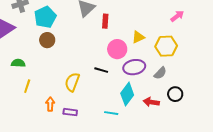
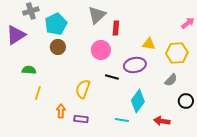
yellow triangle: (138, 37) -> (149, 44), turned 32
pink circle: (117, 49) -> (101, 50), moved
purple ellipse: (134, 67) -> (135, 65), moved
red arrow: (151, 102) -> (162, 121), moved

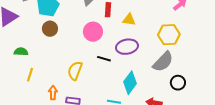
yellow triangle: (149, 44) -> (129, 20), moved
gray semicircle: (171, 80) -> (163, 62), size x1.6

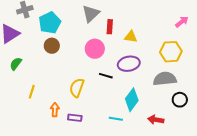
green semicircle: (21, 52) -> (16, 64), moved, turned -56
gray semicircle: (163, 62) -> (165, 79), turned -140

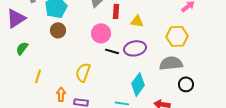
black line: (106, 76) -> (112, 51), moved

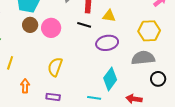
pink circle: (101, 33) -> (51, 28), moved
black line: (112, 51) -> (84, 25), moved
yellow line: (38, 76) -> (10, 63), moved
orange arrow: (61, 94) -> (25, 86), moved

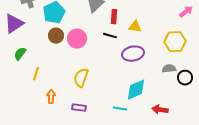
gray semicircle: (143, 58) -> (169, 69), size x0.6
cyan diamond: (110, 79) -> (136, 90), turned 30
black circle: (158, 79) -> (185, 78), moved

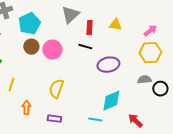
pink arrow: (186, 12) -> (150, 31), moved
yellow triangle: (135, 27) -> (115, 25), moved
red arrow: (160, 110) -> (135, 121), turned 35

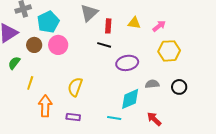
pink arrow: (150, 31) -> (159, 26), moved
brown circle: (31, 47) -> (34, 45), moved
pink circle: (52, 50) -> (58, 45), moved
gray semicircle: (144, 80) -> (152, 84), moved
orange arrow: (26, 108) -> (45, 106), size x1.5

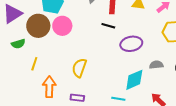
brown circle: (34, 45) -> (38, 26), size x1.5
green semicircle: (14, 63) -> (18, 44), turned -144

